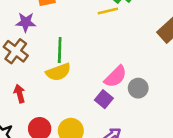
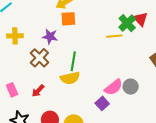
gray circle: (138, 88) -> (131, 87), moved
red arrow: (19, 94) -> (38, 91), turned -128

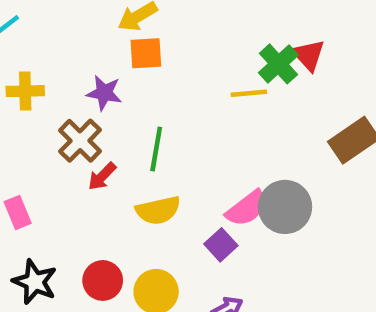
yellow semicircle: (70, 78) -> (158, 210), moved
gray circle: (131, 87) -> (285, 207), size x1.5
red arrow: (38, 91) -> (102, 176), moved

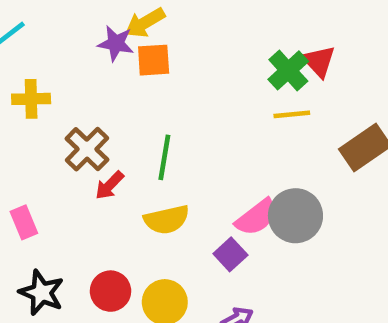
purple star: (104, 93) -> (116, 43), moved
yellow line: (249, 93) -> (292, 114), moved

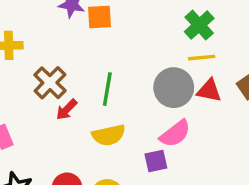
red triangle: (319, 61) -> (209, 90), moved, turned -36
gray circle: (295, 216) -> (174, 88), moved
purple square: (230, 254) -> (156, 161), turned 30

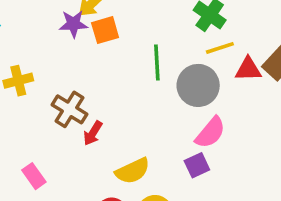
green line: (107, 89) -> (157, 62), moved
red triangle: (209, 90) -> (248, 69), moved
yellow semicircle: (109, 135) -> (133, 171), moved

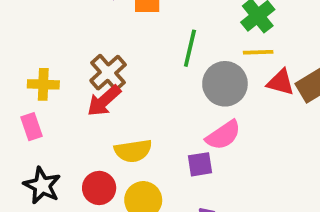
yellow cross: (18, 81) -> (43, 84), moved
brown cross: (69, 109) -> (108, 73), moved
red arrow: (93, 133) -> (104, 101), size x1.4

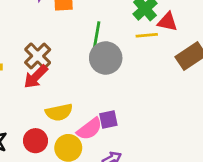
red triangle: (281, 82) -> (167, 22), moved
gray circle: (225, 84) -> (106, 58), moved
pink semicircle: (223, 135) -> (89, 129), moved

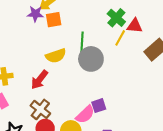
yellow line: (147, 35) -> (120, 38), turned -49
brown cross: (38, 56) -> (40, 109), moved
yellow semicircle: (59, 112) -> (56, 56), moved

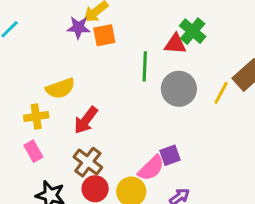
red triangle: (135, 26) -> (175, 44), moved
yellow line: (120, 38) -> (221, 93), moved
yellow semicircle: (56, 56) -> (60, 88), moved
gray circle: (91, 59) -> (179, 89), moved

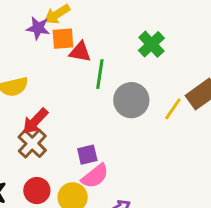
red triangle: (175, 44) -> (80, 52), moved
purple square: (170, 155) -> (87, 155), moved
brown cross: (88, 162) -> (32, 144), moved

